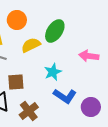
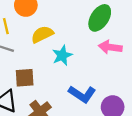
green ellipse: (55, 31) -> (100, 18), moved
cyan star: (53, 72) -> (62, 55), moved

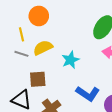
yellow semicircle: (42, 34) -> (43, 48), moved

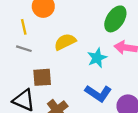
yellow semicircle: (43, 48) -> (65, 42), moved
cyan star: (70, 60) -> (97, 58), moved

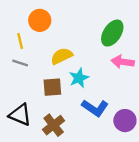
cyan star: (97, 58) -> (79, 78), moved
brown square: (42, 77) -> (52, 87), moved

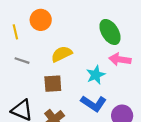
green ellipse: (112, 33) -> (110, 32), turned -65
yellow line: (20, 41) -> (15, 32), moved
cyan star: (79, 78) -> (96, 75), moved

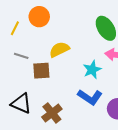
yellow line: (15, 32) -> (15, 28), turned 40
brown square: (53, 84) -> (41, 71), moved

